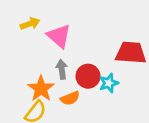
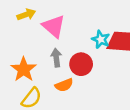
cyan star: (109, 83) -> (101, 39), moved, turned -30
orange star: (41, 89) -> (24, 69), moved

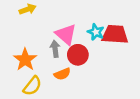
pink triangle: (54, 26) -> (66, 34), moved

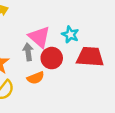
red trapezoid: (115, 34) -> (90, 57), moved

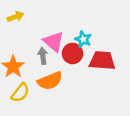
red circle: (52, 58) -> (73, 54), moved
orange semicircle: (36, 78) -> (50, 81), size x1.5

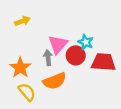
pink triangle: (54, 42) -> (58, 44), turned 30
yellow semicircle: (20, 93) -> (27, 92), turned -78

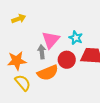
red circle: (76, 55) -> (67, 60), moved
orange star: (20, 68) -> (17, 61), turned 30

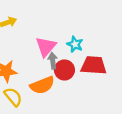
gray arrow: (42, 52) -> (53, 61), moved

